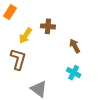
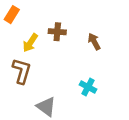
brown arrow: (75, 46) -> (94, 42), moved

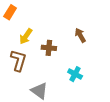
brown cross: (57, 32) -> (49, 48), moved

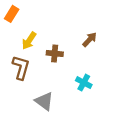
brown arrow: (80, 35) -> (90, 40), turned 72

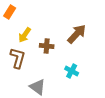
brown arrow: (90, 40) -> (77, 34), size x1.5

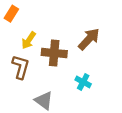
brown cross: (47, 46) -> (54, 53), size x1.5

